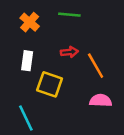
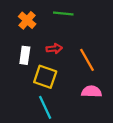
red arrow: (69, 52) -> (54, 49), moved
cyan line: (26, 118) -> (45, 107), moved

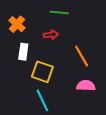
orange cross: (27, 20) -> (17, 24), moved
red arrow: (54, 49) -> (51, 35), moved

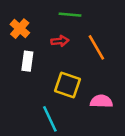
orange line: (82, 56) -> (96, 47), moved
yellow square: (42, 72) -> (67, 85), moved

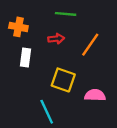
orange cross: (20, 29) -> (18, 27), turned -30
orange line: (96, 47) -> (90, 45), turned 65

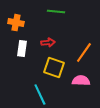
red arrow: (56, 39) -> (48, 43), moved
orange line: (90, 45) -> (84, 53), moved

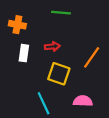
pink semicircle: (81, 81) -> (83, 101), moved

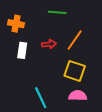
orange line: (92, 57) -> (75, 40), moved
yellow square: (59, 74) -> (75, 71), moved

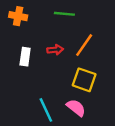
orange cross: (16, 24) -> (18, 16), moved
pink semicircle: (78, 96) -> (76, 108), moved, turned 36

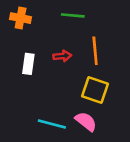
orange line: (84, 45) -> (95, 51), turned -40
cyan line: (46, 110) -> (52, 124), turned -50

